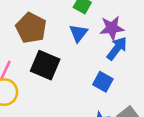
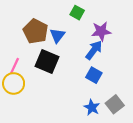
blue triangle: (78, 33) -> (57, 35), moved
blue arrow: (117, 48) -> (94, 50), moved

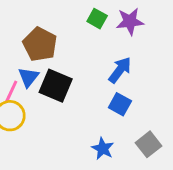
purple star: (101, 31) -> (130, 21), moved
blue triangle: (57, 35) -> (29, 77), moved
blue star: (92, 107) -> (103, 149), moved

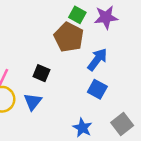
brown pentagon: (40, 44) -> (69, 37), moved
blue triangle: (29, 77) -> (33, 102), moved
black square: (56, 86) -> (41, 73), size x0.6

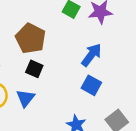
brown pentagon: (69, 37) -> (31, 38), moved

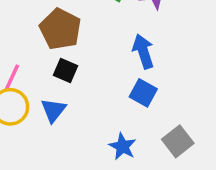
blue arrow: (91, 55) -> (143, 51), turned -55

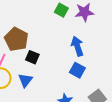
brown pentagon: (60, 29) -> (16, 39), moved

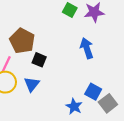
blue square: (77, 70) -> (93, 92), moved

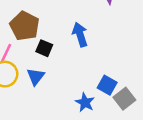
blue arrow: (87, 48) -> (80, 35), moved

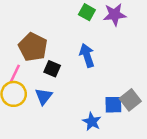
blue square: (107, 85) -> (113, 105), turned -30
gray square: (124, 99) -> (130, 100), moved

